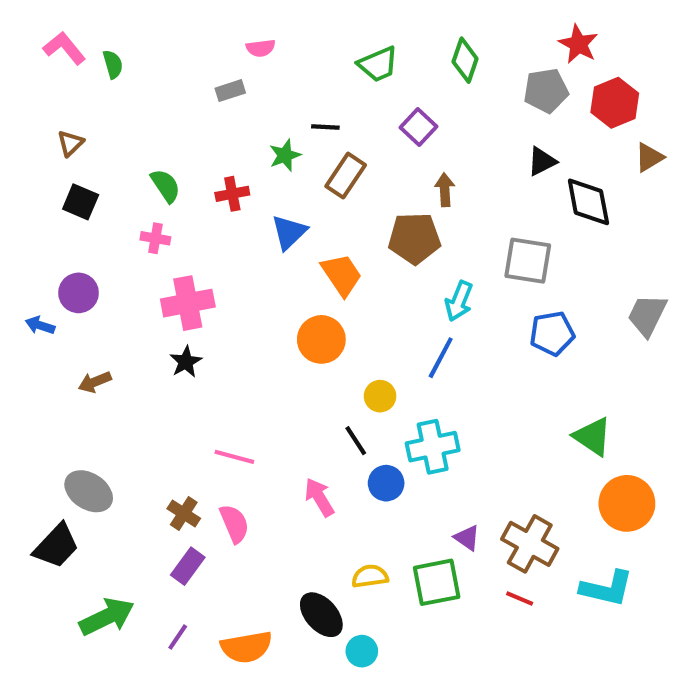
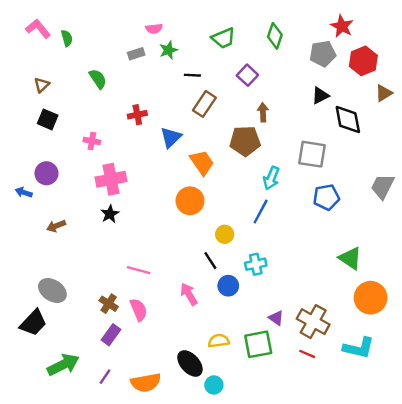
green star: (285, 155) -> (168, 50), moved
green semicircle: (166, 186) -> (98, 79), moved
cyan cross: (433, 447) -> (256, 264), size x0.7

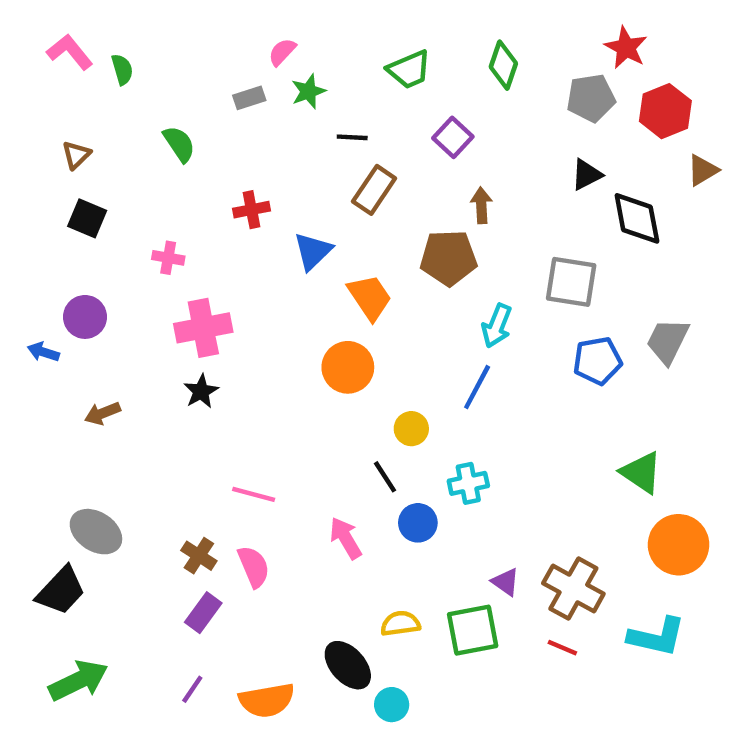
pink semicircle: (154, 29) -> (282, 52), turned 140
gray trapezoid: (383, 186) -> (668, 341), moved
green arrow: (63, 365) -> (78, 680), moved

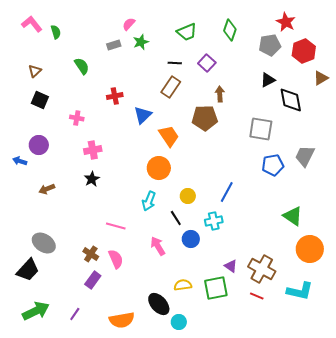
black line: (352, 137) -> (175, 63), moved
cyan arrow: (497, 326) -> (149, 201), moved
pink cross: (203, 328) -> (93, 150), size x0.7
blue line: (477, 387) -> (227, 192), moved
purple line: (192, 689) -> (75, 314), moved

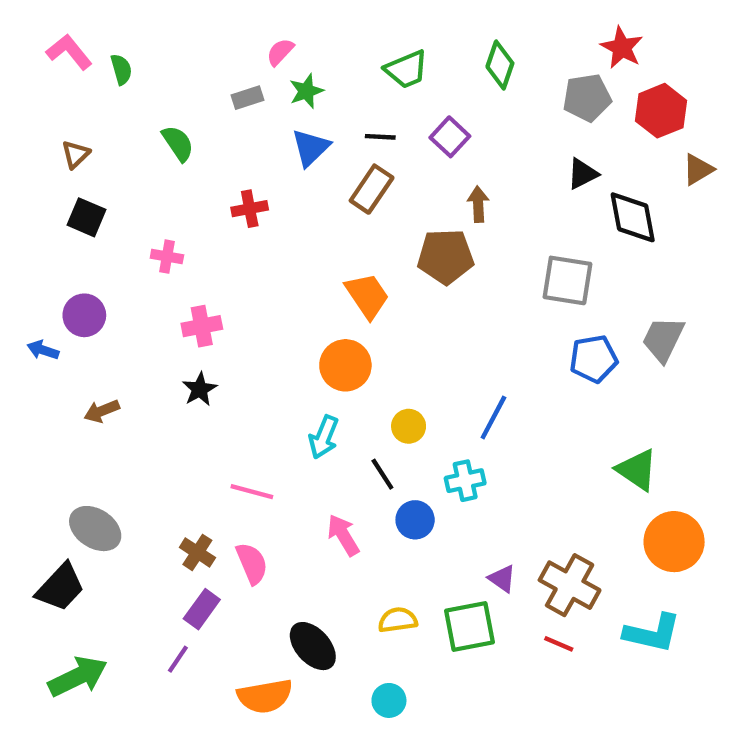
blue triangle: (143, 115) -> (311, 148), moved
black ellipse: (159, 304) -> (313, 646), moved
purple line: (75, 314) -> (178, 659), moved

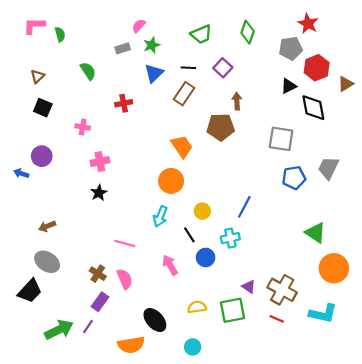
pink L-shape: (69, 52) -> (34, 26), turned -50
red hexagon: (661, 111) -> (317, 68), moved
brown arrow: (102, 411) -> (47, 226), moved
green arrow: (78, 677) -> (59, 330), moved

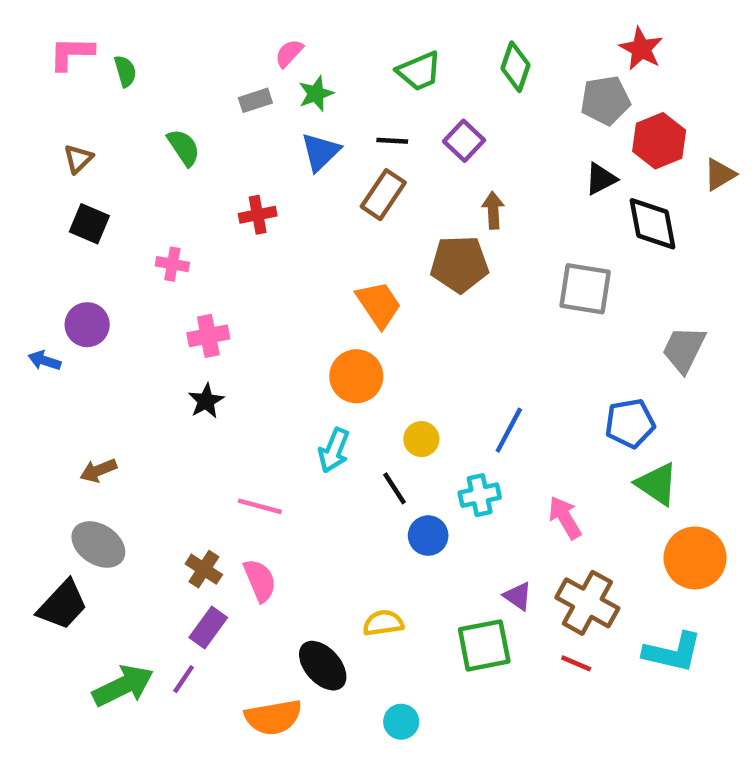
blue pentagon: (294, 178) -> (630, 423), moved
pink arrow: (170, 265) -> (565, 518), moved
yellow semicircle: (197, 307) -> (383, 623), moved

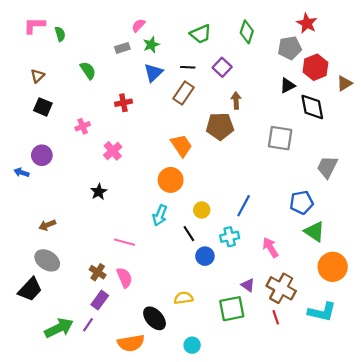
pink cross: (172, 264) -> (83, 126), turned -32
pink cross: (208, 336) -> (113, 151), moved, turned -30
red line: (576, 663) -> (276, 317), turned 48

